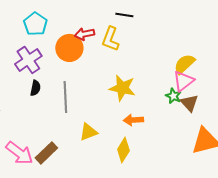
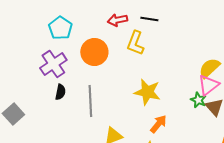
red arrow: (84, 34) -> (117, 20), moved
orange arrow: (133, 120) -> (158, 124), turned 132

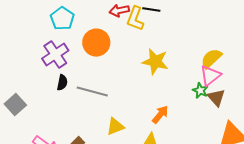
yellow L-shape: (135, 43) -> (135, 19), moved
yellow star: (147, 92) -> (155, 62), moved
gray line: (90, 101) -> (92, 92), turned -72

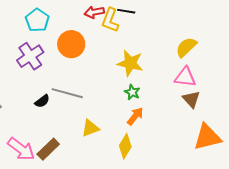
yellow semicircle: (211, 59) -> (186, 47), moved
pink triangle: (210, 76) -> (185, 77), turned 45
black semicircle: (62, 83) -> (42, 101), moved, turned 42
green star: (200, 91) -> (132, 92), moved

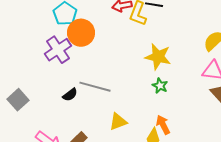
orange circle: (71, 44) -> (81, 33), moved
orange arrow: (135, 116) -> (163, 125), moved, turned -66

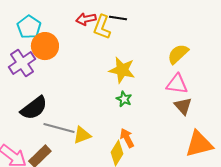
gray line: (95, 87) -> (59, 128), moved
black semicircle: (70, 95) -> (34, 108), size x1.8

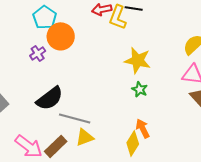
purple cross: (22, 63) -> (38, 53), size x0.6
yellow triangle: (82, 135) -> (85, 137), moved

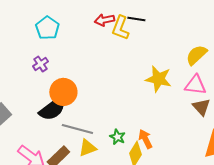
orange circle: (61, 36) -> (63, 92), moved
yellow star: (138, 60) -> (158, 79), moved
green star: (140, 89) -> (117, 137), moved

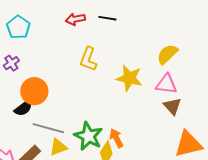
yellow L-shape: (120, 28) -> (88, 59), moved
black semicircle: (52, 109) -> (23, 108), size x0.7
green star: (117, 137) -> (88, 136), size x1.8

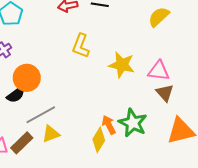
yellow semicircle: (167, 54) -> (159, 17), moved
gray line: (48, 128) -> (41, 115), turned -44
green star: (88, 136) -> (133, 123), moved

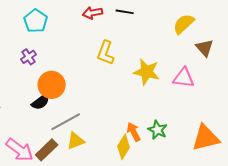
brown triangle: (165, 93) -> (205, 48), moved
green star: (133, 123) -> (158, 130), size x0.7

